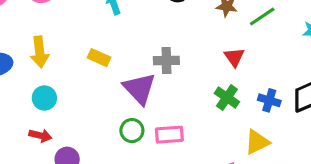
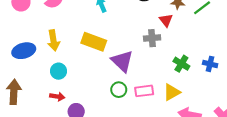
red triangle: (234, 57) -> (166, 20), moved
yellow rectangle: (99, 58) -> (94, 42), size x1.6
gray cross: (166, 60) -> (152, 38), moved
yellow triangle: (257, 142) -> (172, 92), moved

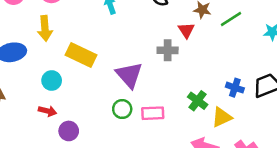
yellow arrow: (53, 40) -> (45, 28), moved
yellow rectangle: (94, 42) -> (81, 55), moved
green cross: (181, 64) -> (198, 101), moved
yellow triangle: (172, 92) -> (222, 117), moved

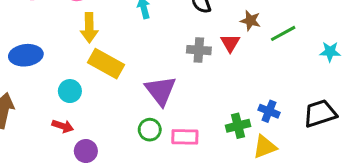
yellow arrow: (45, 28) -> (89, 28), moved
gray cross: (168, 50) -> (199, 50), moved
blue cross: (235, 88) -> (269, 111), moved
green cross: (198, 101) -> (238, 126), turned 36

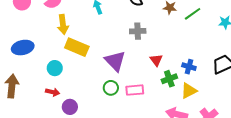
red triangle: (230, 43) -> (156, 60), moved

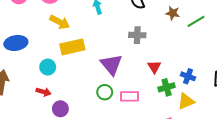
yellow arrow: (63, 24) -> (60, 22), turned -60
yellow rectangle: (77, 47) -> (72, 47), turned -40

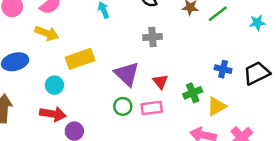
yellow arrow: (60, 22) -> (47, 33), moved
red triangle: (154, 67) -> (160, 82), moved
blue cross: (188, 76) -> (223, 69), moved
red arrow: (44, 92) -> (53, 114), size x1.5

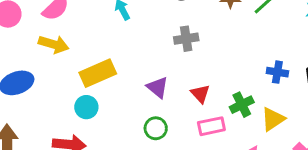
purple triangle: (127, 74) -> (158, 87), size x0.7
cyan circle: (54, 85) -> (86, 107), moved
pink rectangle: (152, 108) -> (211, 126), moved

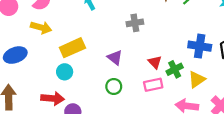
blue cross: (277, 72) -> (200, 46), size x1.5
red triangle: (200, 94) -> (155, 62), moved

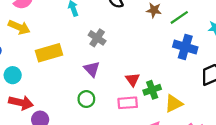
gray cross: (135, 23) -> (97, 38), moved, turned 35
blue cross: (200, 46) -> (185, 47), moved
cyan circle: (65, 72) -> (13, 75), moved

